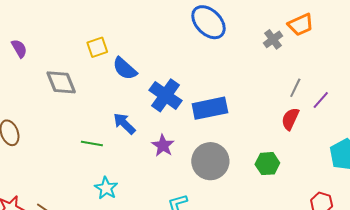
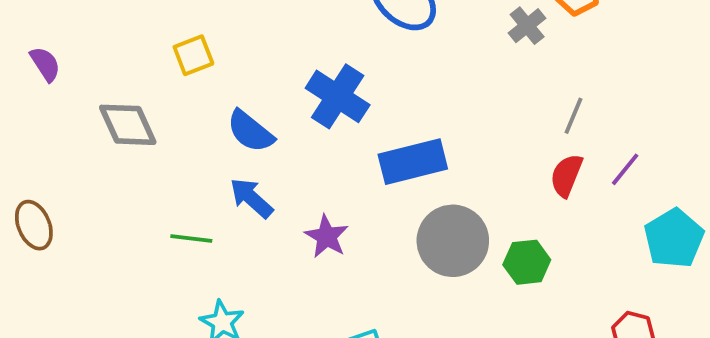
blue semicircle: (125, 69) -> (250, 131), moved
blue cross: (166, 95) -> (338, 96), moved
purple line: (321, 100) -> (625, 169), moved
gray circle: (210, 161) -> (453, 241), moved

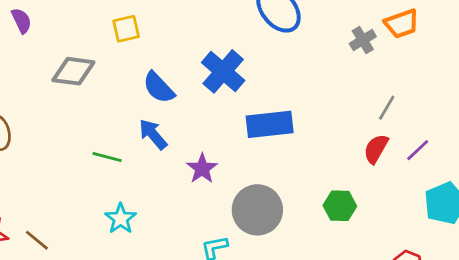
gray diamond: (128, 125) -> (73, 71), turned -66
gray circle: (453, 241) -> (257, 210), moved

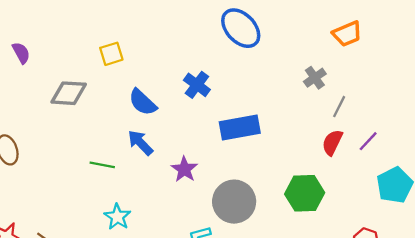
gray cross: (363, 40) -> (315, 78), moved
blue cross: (223, 71) -> (197, 85), size x0.7
green hexagon: (340, 206) -> (305, 193), size x1.4

